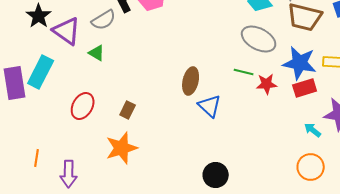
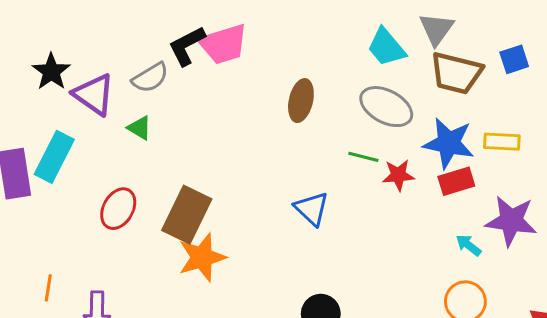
brown ellipse: (191, 81) -> (301, 101), moved
brown rectangle: (128, 110) -> (187, 215), size x2.0
orange star: (122, 148) -> (202, 257), moved

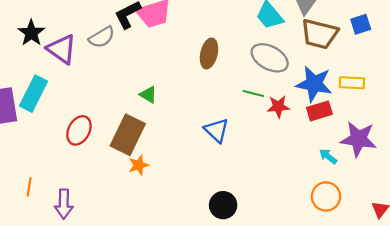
green triangle: (140, 128) -> (148, 95), moved
orange star: (202, 257) -> (139, 165), size x0.6

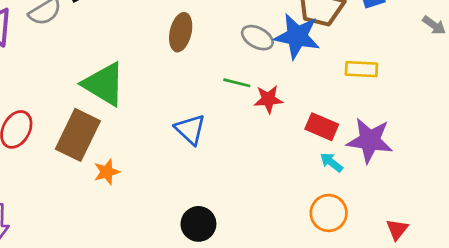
gray ellipse: (270, 58) -> (257, 38), size x0.7
blue star: (314, 84) -> (297, 36), moved
green triangle: (148, 95) -> (104, 84), size x2.0
red rectangle: (319, 111) -> (322, 127), moved, turned 40
orange star: (139, 165) -> (107, 172), moved

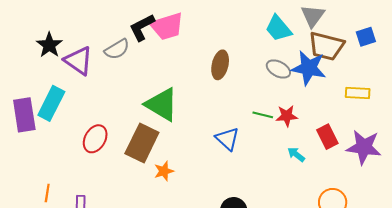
green line: (237, 83) -> (263, 115), moved
red rectangle: (322, 127) -> (327, 137), turned 40
cyan arrow: (331, 162) -> (296, 154), moved

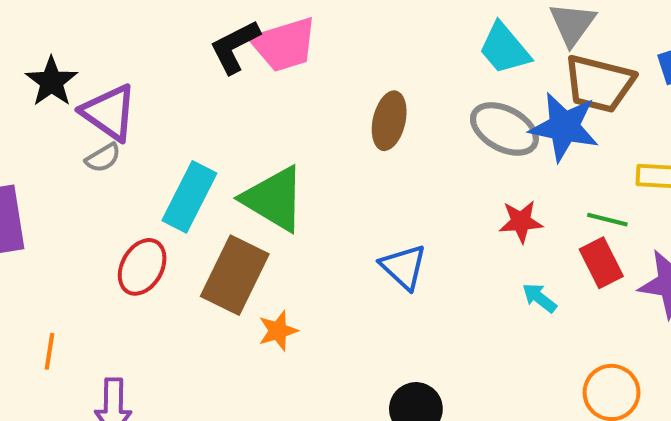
gray semicircle: (117, 49) -> (103, 158), moved, size x0.7
gray ellipse: (278, 69) -> (504, 129), size x1.4
cyan rectangle: (51, 103) -> (189, 197), moved
green line: (263, 115) -> (607, 220), moved
orange line: (47, 193) -> (49, 351), moved

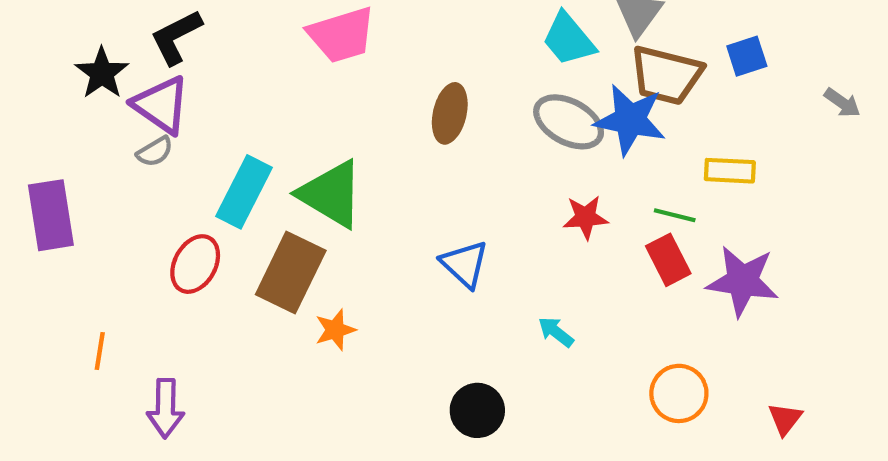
black L-shape: (235, 47) -> (176, 37), moved
cyan arrow: (539, 298) -> (556, 332), moved

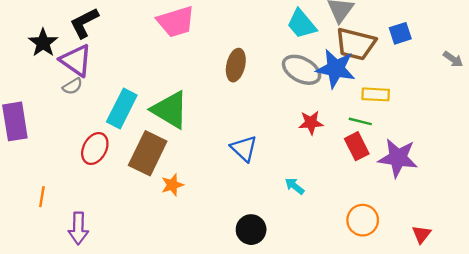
yellow rectangle: (730, 171) -> (376, 94), moved

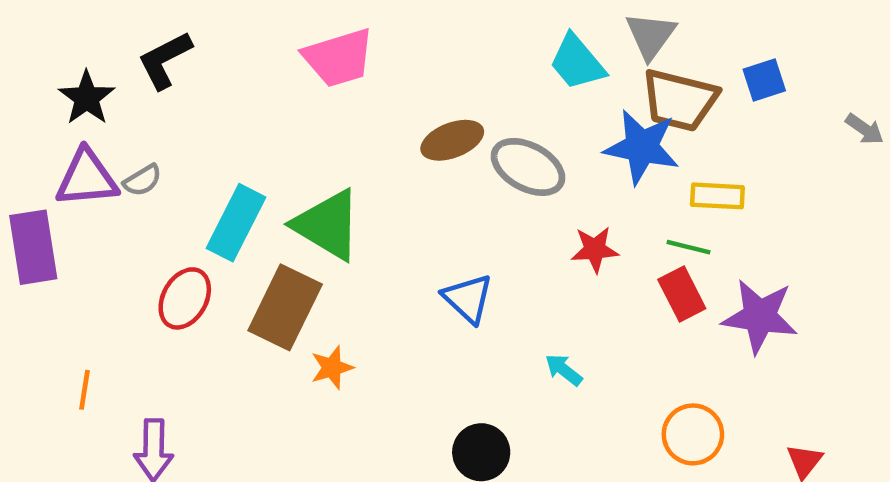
purple triangle: (76, 60) -> (87, 178), moved, turned -40
brown ellipse: (236, 65) -> (452, 140), turned 56
gray ellipse: (302, 70) -> (528, 167), moved

